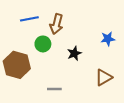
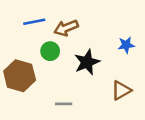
brown arrow: (57, 24) -> (66, 28), turned 54
black star: (74, 53) -> (87, 62), size x1.5

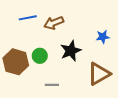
green circle: (50, 51) -> (40, 56), moved
brown triangle: (121, 90) -> (99, 74), size x1.4

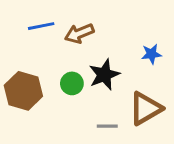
green circle: (40, 56) -> (72, 83), moved
gray line: (52, 85) -> (107, 126), moved

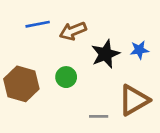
black star: (104, 75) -> (105, 54), moved

